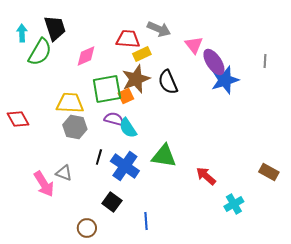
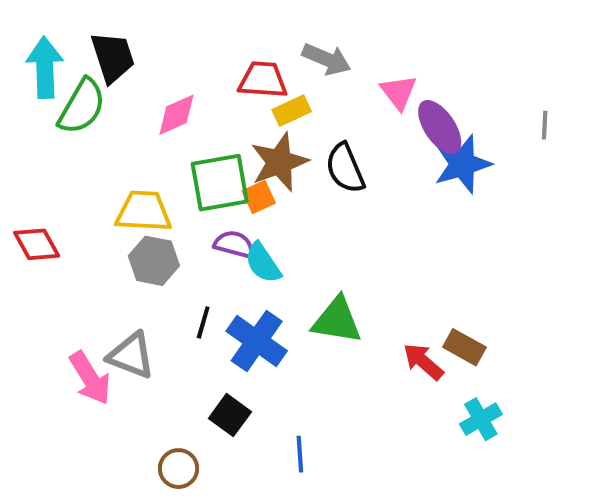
cyan arrow: (22, 33) -> (45, 67), size x1.6
brown rectangle: (269, 172) -> (464, 347), moved
gray triangle: (64, 173) -> (131, 355), size x1.4

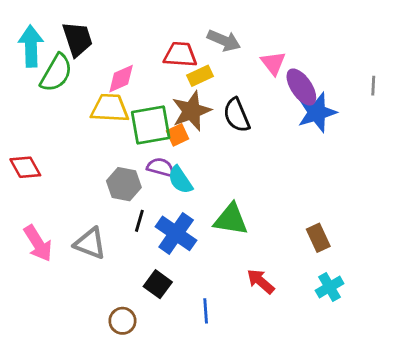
yellow trapezoid: (144, 211) -> (110, 108), moved
gray hexagon: (154, 261) -> (124, 184), moved
brown rectangle: (464, 347) -> (318, 238), turned 36
red arrow: (423, 362) -> (261, 281), moved
pink arrow: (90, 378) -> (38, 243), moved

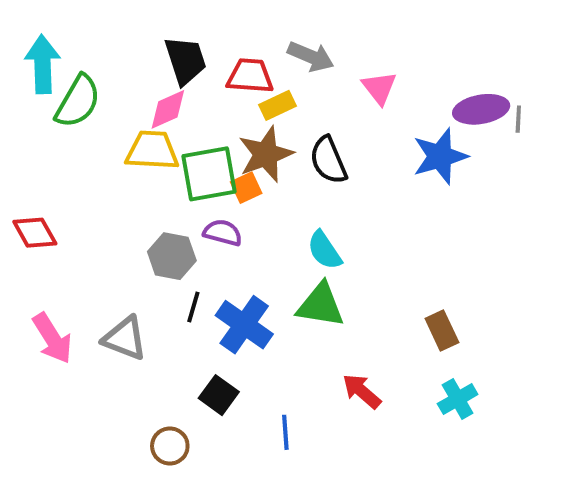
black trapezoid: (77, 39) -> (185, 60), moved
purple ellipse: (301, 87) -> (481, 109), moved, turned -66
cyan semicircle: (180, 180) -> (324, 250), moved

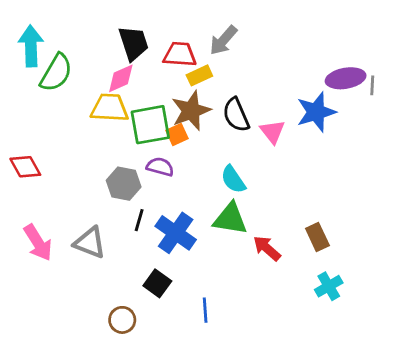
gray arrow: (311, 56) -> (223, 40), turned 108
pink triangle: (379, 88) -> (273, 132), moved
red arrow: (362, 391) -> (267, 248), moved

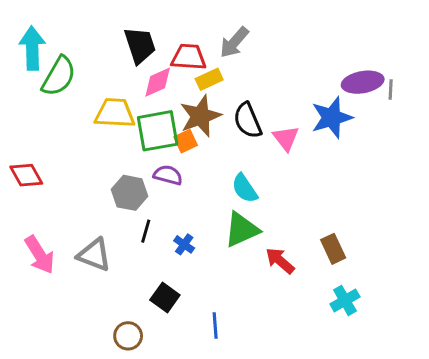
pink diamond: (121, 78) -> (158, 82), moved
green triangle: (230, 219) -> (242, 230), turned -33
blue cross: (176, 233) -> (184, 244), size x0.5

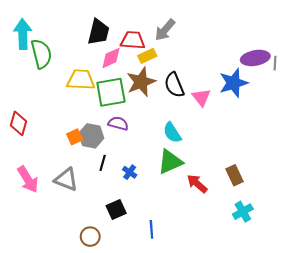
black trapezoid: (140, 45) -> (98, 32), turned 32
green semicircle: (59, 76) -> (41, 54), turned -44
orange square: (186, 141) -> (75, 137), moved
red diamond: (26, 175) -> (19, 123), turned 45
black square: (165, 298) -> (116, 210), turned 30

